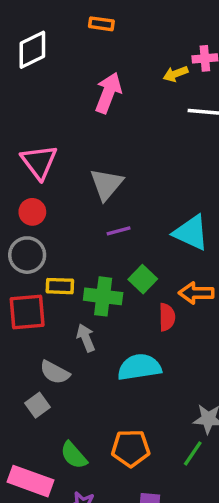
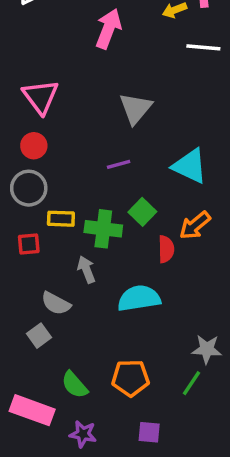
gray triangle: (106, 184) -> (136, 108), moved
orange arrow: (196, 293) -> (195, 225), turned -40
red square: (27, 312) -> (29, 244), size x0.6

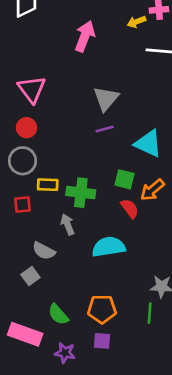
purple line: (119, 164) -> (105, 129), moved
green square: (142, 212) -> (124, 179), moved, turned -30
red semicircle: (166, 249) -> (130, 208), turned -36
green line: (191, 383) -> (150, 313), turned -30
purple square: (149, 432) -> (102, 341), moved

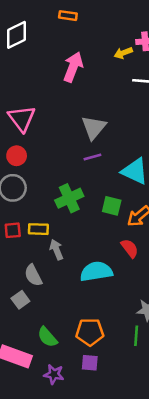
yellow rectangle: (48, 185) -> (38, 229), moved
green cross: (81, 193) -> (69, 198), moved, turned -32
red semicircle: (130, 208) -> (130, 248), moved
gray semicircle: (44, 251) -> (33, 275), turned 35

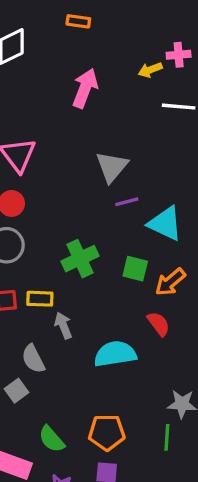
purple line: (92, 157) -> (127, 202), moved

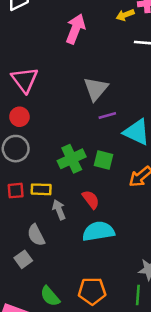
green square: (135, 269) -> (103, 160), moved
red semicircle: (159, 324) -> (91, 199), moved

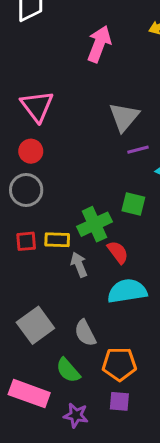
green cross: (72, 159) -> (95, 224), moved
gray semicircle: (36, 235) -> (85, 333), moved
gray square: (23, 259) -> (35, 325), size x1.6

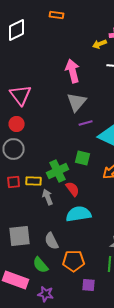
pink arrow: (99, 44) -> (73, 71), moved, turned -35
gray square: (35, 325) -> (20, 236), turned 30
purple square: (119, 401) -> (89, 285), moved

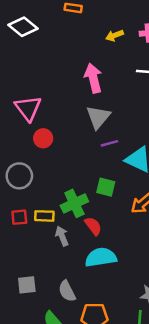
white diamond: (17, 30) -> (23, 27), turned 65
yellow arrow: (100, 44) -> (115, 36), moved
red circle: (17, 124) -> (43, 138), moved
gray square: (20, 236) -> (27, 285), size x0.7

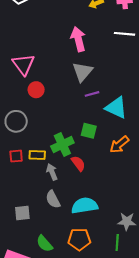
cyan semicircle: (101, 257) -> (85, 206), moved
gray semicircle: (67, 291) -> (53, 199), moved

